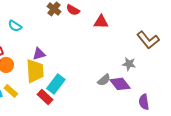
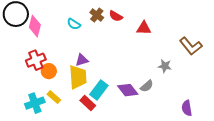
cyan semicircle: (15, 26) -> (74, 24), moved
gray star: (129, 64) -> (165, 66), moved
purple diamond: (120, 84) -> (128, 90), moved

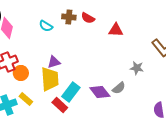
brown cross: (97, 15) -> (69, 17), turned -32

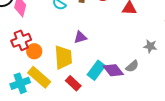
purple triangle: (54, 62) -> (80, 37), moved
cyan rectangle: (71, 92) -> (96, 70), moved
yellow rectangle: (26, 99) -> (39, 77), size x1.6

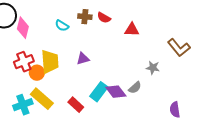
yellow trapezoid: (63, 57) -> (50, 62), moved

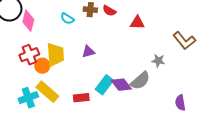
gray semicircle: (135, 88) -> (140, 81), size x1.5
red rectangle: (76, 105) -> (81, 98), turned -49

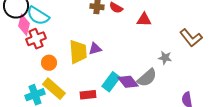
cyan semicircle: (67, 19) -> (38, 16), moved, size x1.6
pink diamond: (28, 21) -> (24, 25), moved
red cross: (29, 55) -> (36, 39), moved
yellow trapezoid: (55, 55) -> (78, 52), moved

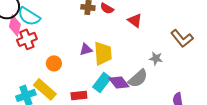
red triangle: (144, 20) -> (135, 20), turned 35
yellow trapezoid: (78, 52) -> (103, 53), moved
orange circle: (49, 63) -> (54, 63), moved

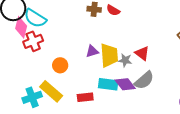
red triangle: (135, 20) -> (142, 53), moved
gray star: (156, 58) -> (125, 60), moved
cyan rectangle: (102, 82) -> (108, 84), turned 60

